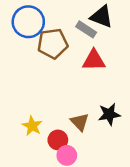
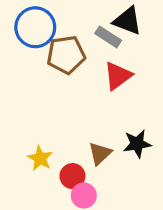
red triangle: (94, 60) -> (118, 76), turned -35
brown triangle: (80, 122) -> (100, 153), turned 30

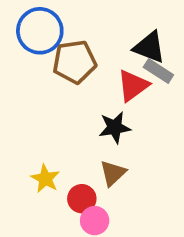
black triangle: (127, 21) -> (149, 47), moved
gray rectangle: (108, 37) -> (158, 71), moved
black star: (137, 144) -> (115, 128), moved

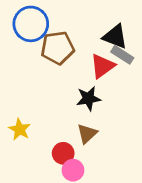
yellow star: (45, 179) -> (20, 129), moved

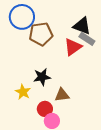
black star: (88, 98) -> (42, 77), moved
yellow star: (20, 129) -> (23, 92), moved
brown triangle: (87, 134) -> (62, 95), turned 35

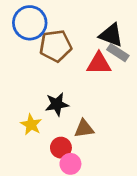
red triangle: (73, 47) -> (99, 64), turned 36

